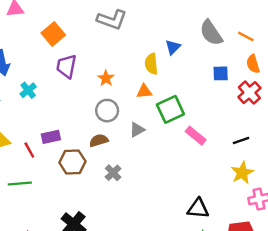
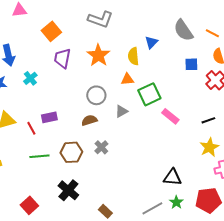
orange star: (106, 78) -> (98, 55), moved, size x1.6
brown hexagon: (72, 162) -> (71, 152), moved
green line: (20, 183) -> (39, 156), moved

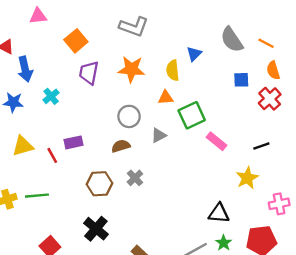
orange star: (98, 55) -> (131, 69), turned -30
yellow star: (209, 147) -> (247, 178), moved
green line: (39, 156) -> (37, 196), moved

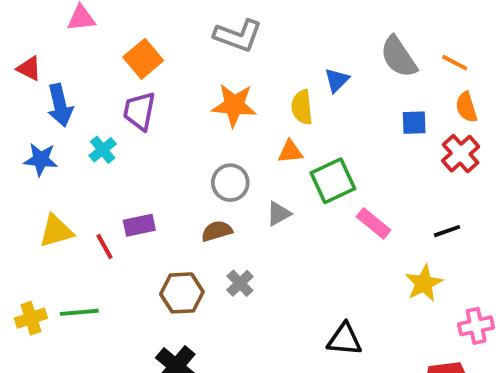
purple trapezoid: (89, 73) -> (139, 111), moved
black triangle: (219, 213) -> (344, 339), moved

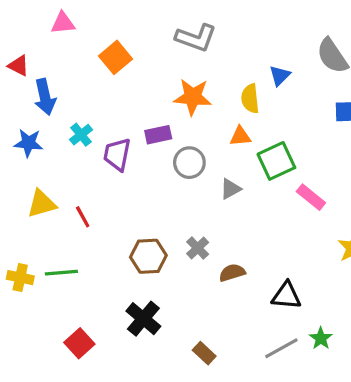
purple trapezoid: (139, 111) -> (117, 154), moved
purple rectangle: (139, 225) -> (158, 135), moved
brown semicircle: (217, 231) -> (232, 273), moved
yellow cross: (31, 318) -> (20, 278), turned 30

